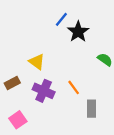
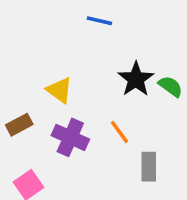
blue line: (61, 19) -> (99, 21), turned 64
black star: (78, 32) -> (136, 79), moved

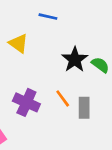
yellow triangle: (59, 90) -> (18, 43), moved
gray rectangle: (149, 167) -> (84, 108), moved

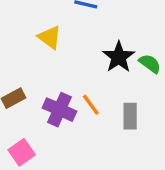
orange line: (63, 98) -> (91, 105), moved

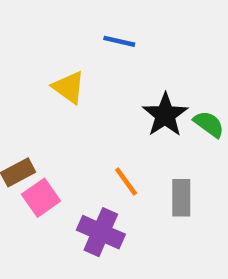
purple cross: (59, 110) -> (101, 232), moved
pink square: (22, 152) -> (41, 198), moved

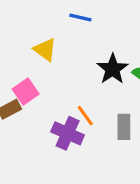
pink square: (41, 198) -> (26, 92), moved
purple cross: (101, 232) -> (68, 133), moved

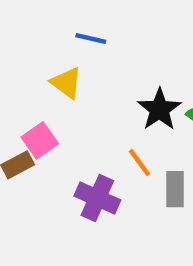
blue line: (80, 18) -> (91, 38), moved
orange line: (85, 116) -> (139, 163), moved

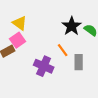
yellow triangle: (66, 83) -> (20, 23), moved

